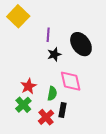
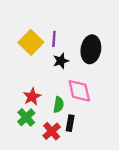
yellow square: (18, 16) -> (31, 42), moved
black ellipse: (81, 44) -> (91, 49), turned 45

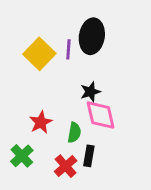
black ellipse: (91, 49) -> (92, 36), moved
black star: (61, 61) -> (90, 92), moved
green cross: (26, 117) -> (22, 156), moved

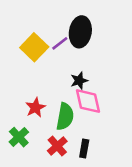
purple line: (68, 49) -> (60, 43), turned 48
green semicircle: (74, 133) -> (65, 116), size x1.5
black rectangle: (89, 156) -> (84, 149), moved

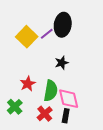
pink diamond: (88, 101) -> (69, 99), moved

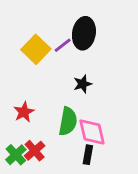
red star: (28, 84) -> (24, 112), moved
green cross: (15, 107) -> (16, 155), moved
red cross: (45, 114) -> (35, 151), moved

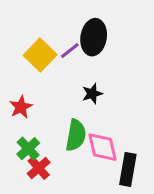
red star: (24, 112) -> (21, 107), moved
green cross: (16, 155) -> (28, 149), moved
black rectangle: (88, 155) -> (128, 169), moved, size x1.5

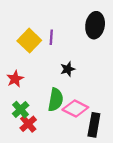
black ellipse: (94, 37) -> (95, 25), moved
purple line: (70, 51) -> (51, 37), turned -48
pink diamond: (103, 147) -> (75, 108), turned -50

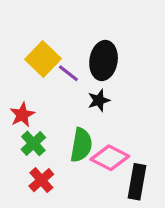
black ellipse: (95, 25) -> (104, 61), moved
purple line: (51, 37) -> (68, 73), moved, turned -56
green cross: (21, 110) -> (33, 143), moved

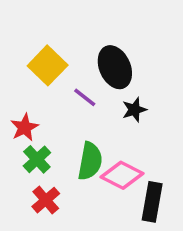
black ellipse: (104, 61) -> (115, 67), turned -33
purple line: (68, 73) -> (85, 97), moved
black star: (99, 100) -> (134, 110), moved

